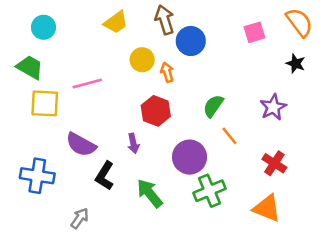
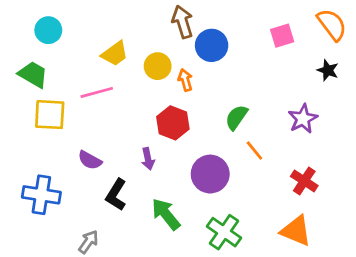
yellow trapezoid: (116, 22) -> (115, 54), moved
purple semicircle: (81, 145) -> (90, 160), size x0.7
green cross: (209, 191) -> (224, 232), moved, turned -32

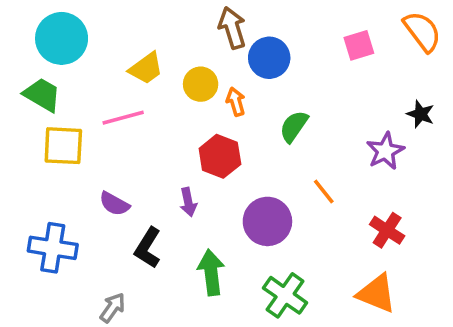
cyan circle: (48, 30) -> (62, 38), size x1.5
black star: (328, 70) -> (421, 114), moved
green semicircle: (236, 117) -> (294, 126), moved
green arrow: (166, 214) -> (211, 272), turned 32

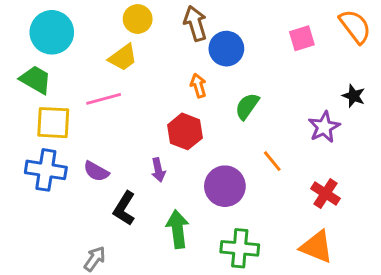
yellow circle: (201, 84) -> (138, 19), moved
blue cross: (53, 248) -> (46, 170), moved
green cross: (285, 295) -> (240, 248), turned -30

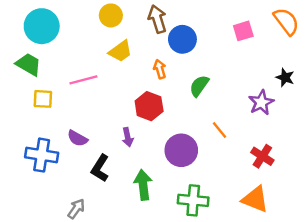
yellow trapezoid: (123, 57) -> (120, 51), moved
yellow square: (53, 123) -> (43, 99), size x0.7
blue cross: (46, 170) -> (42, 155), moved

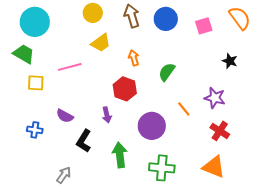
blue circle: (182, 39) -> (166, 19), moved
black star: (285, 77) -> (230, 61), moved
purple star: (261, 103) -> (215, 98), moved, turned -30
blue cross: (42, 155) -> (35, 130), size x0.6

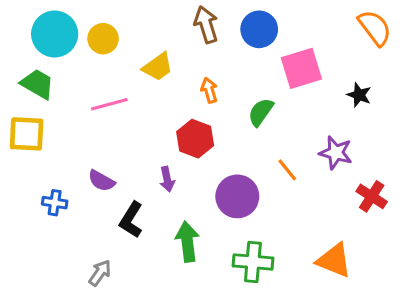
yellow circle: (93, 13) -> (103, 39), moved
pink square: (204, 26) -> (301, 68), moved, size x1.5
yellow square: (36, 83) -> (27, 134), moved, size x1.4
red cross: (220, 131) -> (372, 196), moved

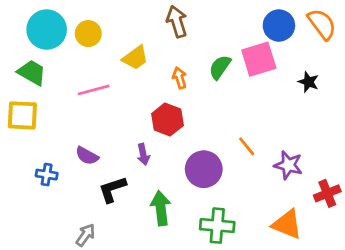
blue circle: (259, 29) -> (279, 26), moved
green semicircle: (261, 112) -> (220, 67), moved
purple star: (336, 153) -> (288, 165), moved
red cross: (372, 196) -> (327, 193), moved, turned 35
black L-shape: (131, 220) -> (112, 189), turned 40

